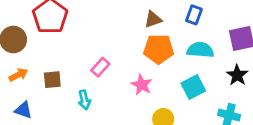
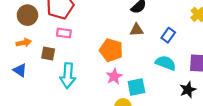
orange pentagon: (159, 49) -> (111, 50), moved
pink rectangle: (100, 67) -> (64, 33), moved, turned 40
cyan square: (193, 87) -> (136, 87), moved
cyan arrow: (84, 100) -> (68, 76), size x1.6

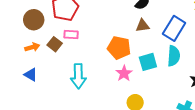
blue rectangle: (168, 35) -> (174, 28), size x1.6
brown square: (48, 54) -> (55, 44), moved, turned 32
cyan semicircle: (166, 63) -> (174, 56), turned 78
cyan square: (136, 87) -> (148, 62), moved

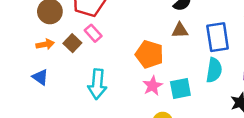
blue rectangle: (174, 28) -> (218, 37), turned -45
pink rectangle: (71, 34) -> (93, 33), turned 40
cyan square: (148, 62) -> (180, 89), moved

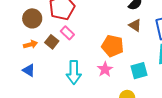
brown triangle: (180, 30) -> (135, 25), turned 40
pink star: (152, 86) -> (105, 69), moved

